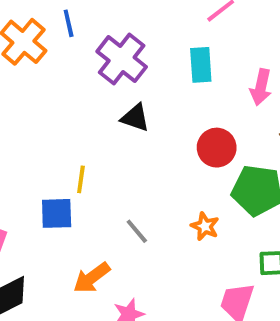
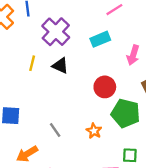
cyan rectangle: (201, 65) -> (100, 39), turned 66
yellow line: (81, 179) -> (32, 63), moved

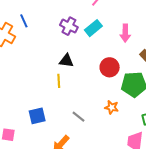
purple cross: (56, 32) -> (69, 26), moved, size x0.7
yellow line: (32, 63) -> (59, 81), moved

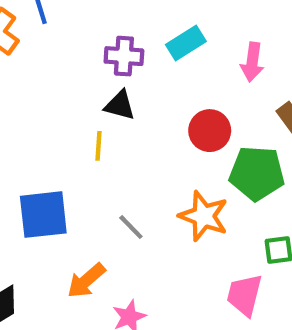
purple cross: (69, 26) -> (124, 56), moved, turned -30
orange star: (112, 107) -> (204, 216), size x1.6
blue square: (37, 116) -> (43, 215), size x1.4

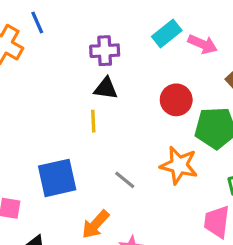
cyan rectangle: (186, 43) -> (167, 34), moved
pink arrow: (252, 62) -> (203, 44), turned -68

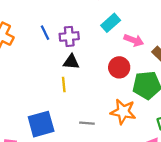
blue line: (37, 22) -> (45, 33), moved
pink arrow: (203, 44) -> (134, 40), moved
gray line: (125, 180) -> (87, 123), turned -32

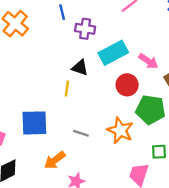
cyan rectangle: (111, 23) -> (113, 53), moved, size x1.4
blue line: (45, 33) -> (62, 12), moved
purple cross: (69, 36) -> (85, 29), moved

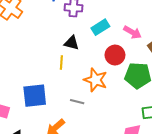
cyan rectangle: (113, 53) -> (100, 27), size x0.7
orange star: (120, 130) -> (96, 80), moved

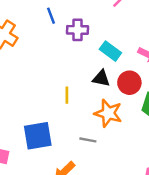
cyan rectangle: (100, 27) -> (110, 51), turned 72
black triangle: (72, 43) -> (101, 78), moved

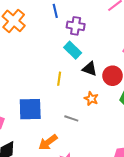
cyan rectangle: (110, 51) -> (73, 50), moved
orange star: (108, 113) -> (91, 99), size x0.6

